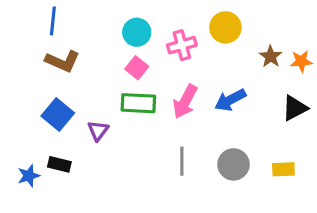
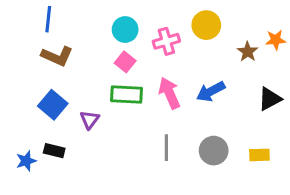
orange star: (301, 61) -> (276, 40), moved
pink arrow: (185, 102) -> (169, 93), turned 128

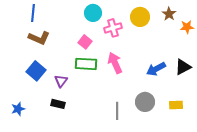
cyan circle: (125, 30) -> (93, 13), moved
brown star: (248, 52) -> (169, 14), moved
blue arrow: (211, 92) -> (156, 69), moved
gray line: (166, 148) -> (117, 111), moved
black rectangle: (54, 151) -> (58, 104), moved

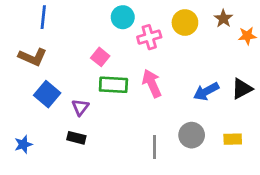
brown L-shape: (39, 38) -> (33, 57), moved
pink square: (85, 42) -> (100, 57), moved

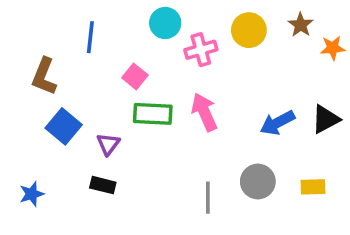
blue line: (43, 17) -> (90, 37), moved
brown L-shape: (33, 57) -> (44, 76), turned 88

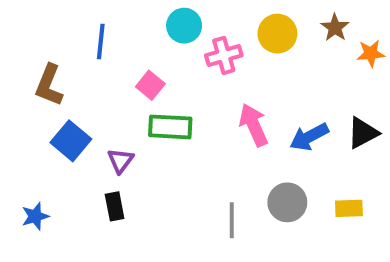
pink arrow: (204, 112) -> (254, 125), moved
black rectangle: (103, 185) -> (115, 206), turned 65

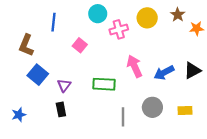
green rectangle: (170, 127) -> (104, 84), moved

